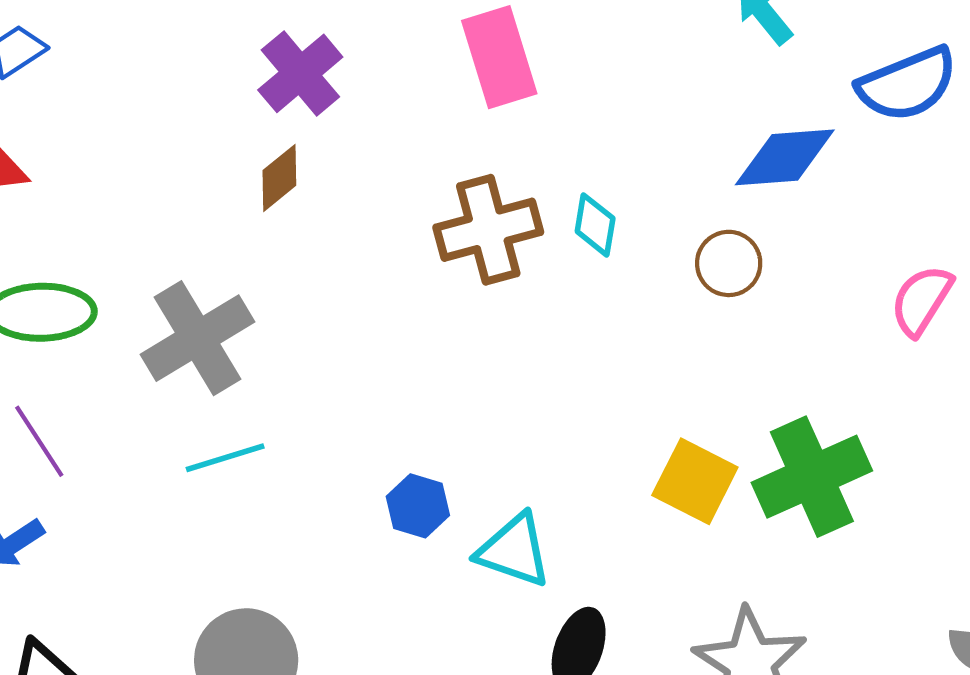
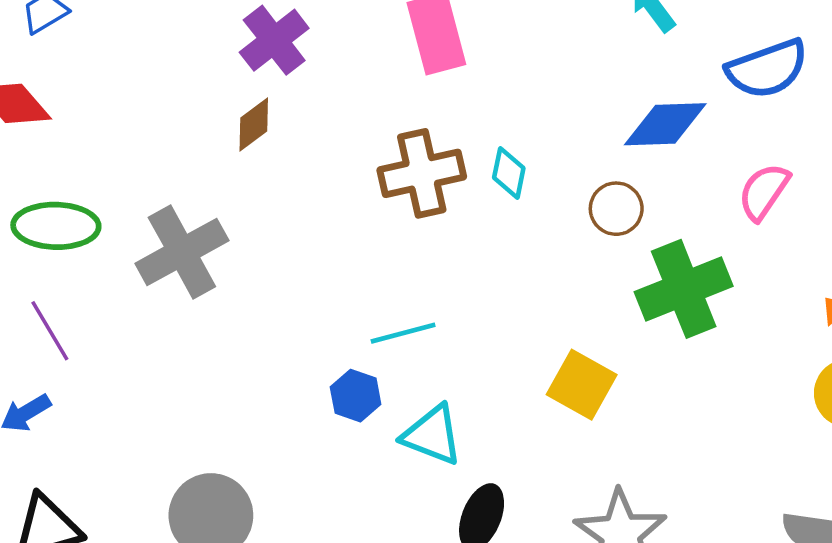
pink semicircle: (921, 300) -> (764, 192), moved
cyan line: (225, 458) -> (403, 333), moved
green cross: (812, 477) -> (684, 289), moved

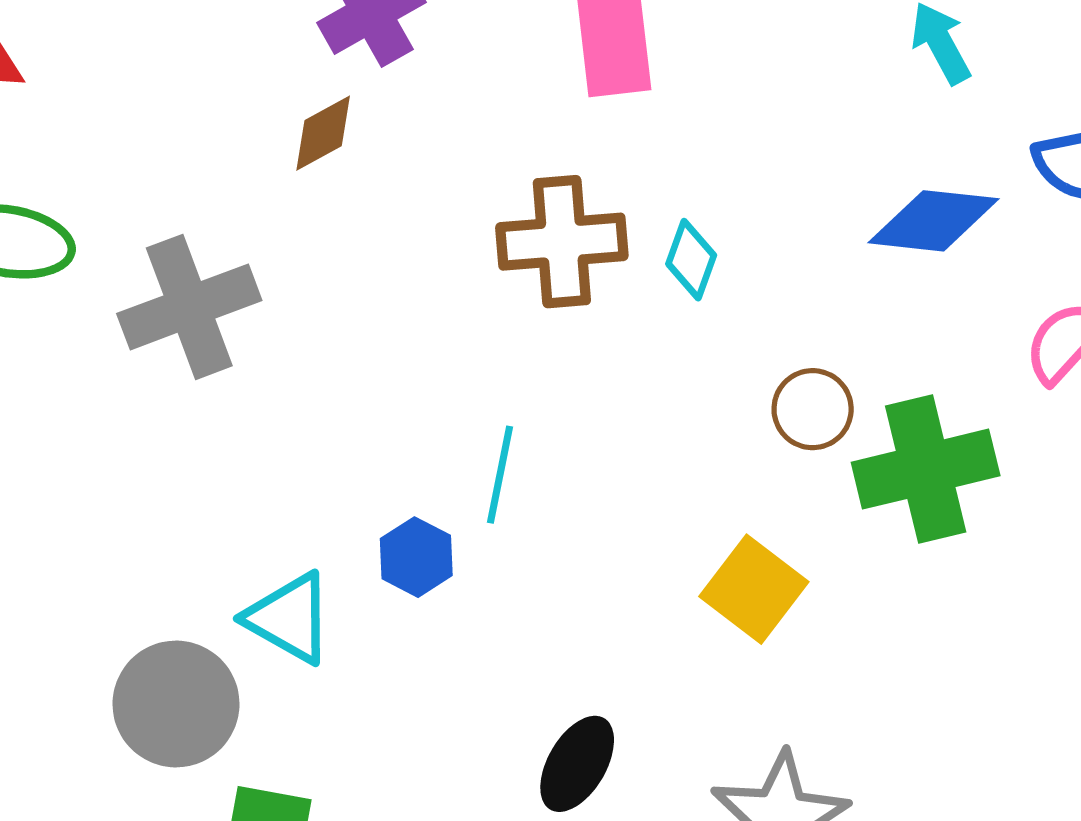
brown circle: (616, 209) -> (813, 409), moved
cyan line: (403, 333) -> (500, 475), turned -72
cyan triangle: (432, 435) -> (289, 618), moved

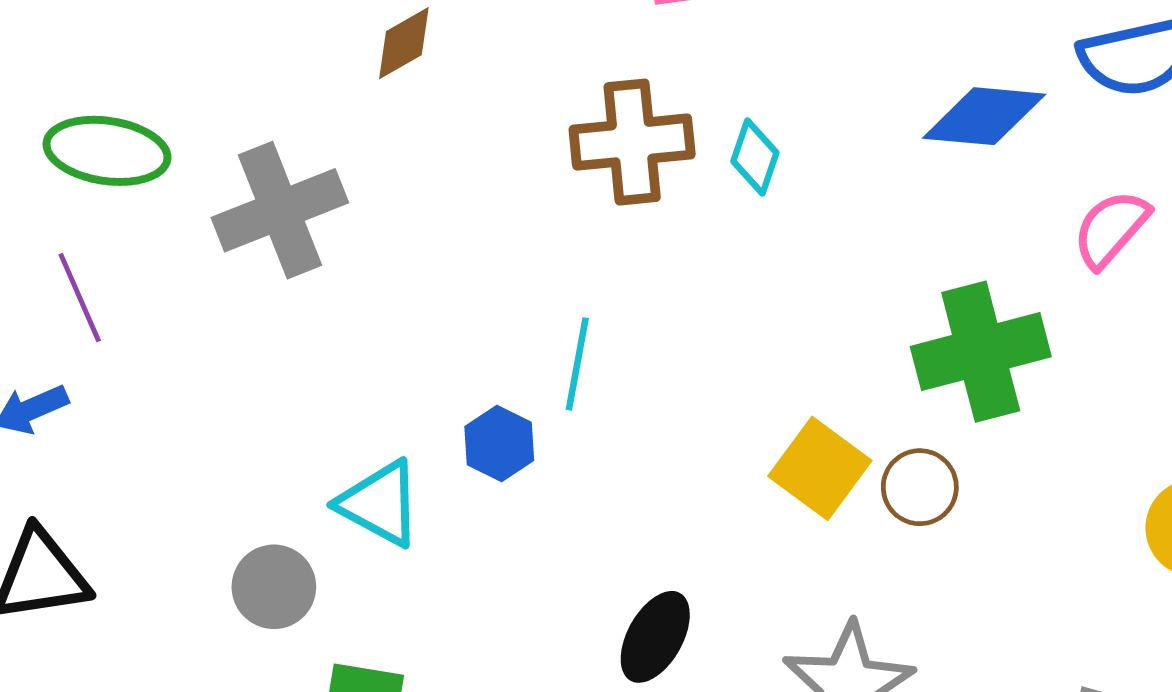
brown circle: (813, 409) -> (920, 487), moved
gray circle: (176, 704) -> (274, 587), size x0.7

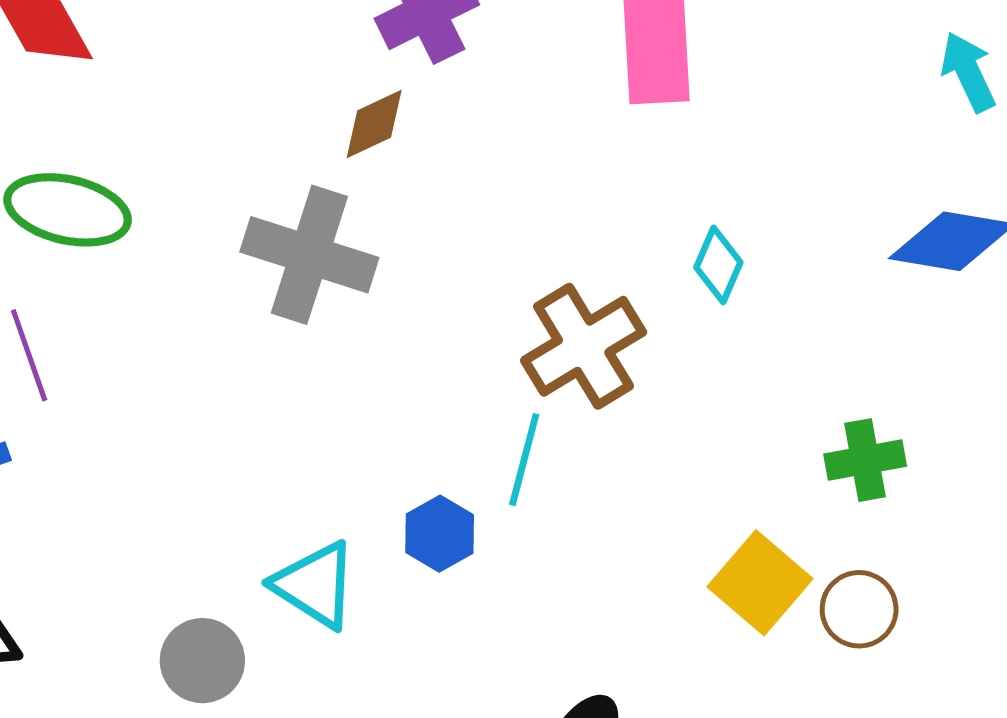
brown cross: (632, 142) -> (584, 346), moved, turned -30
gray cross: (280, 210) -> (309, 255), moved, turned 35
green cross: (981, 352) -> (865, 460), moved, size x0.6

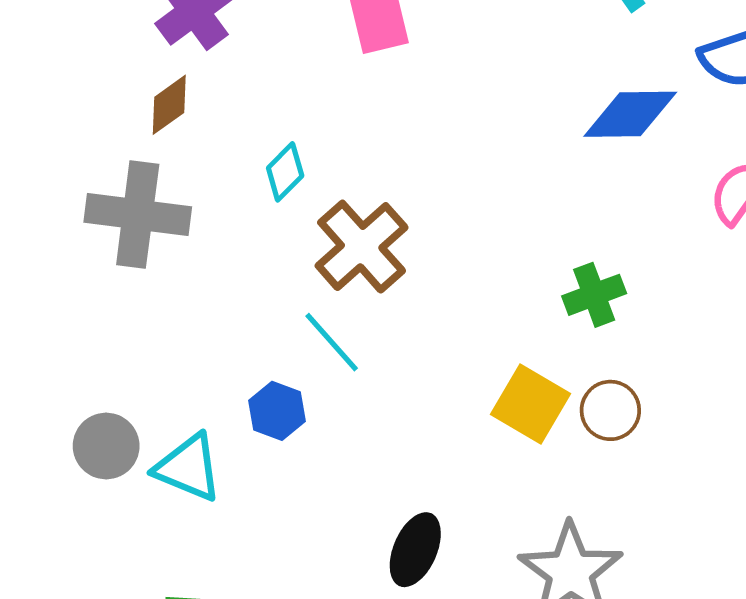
cyan diamond: (718, 265) -> (285, 172), moved, turned 32
cyan line: (524, 460) -> (332, 342), turned -46
gray circle: (202, 661) -> (106, 446), moved

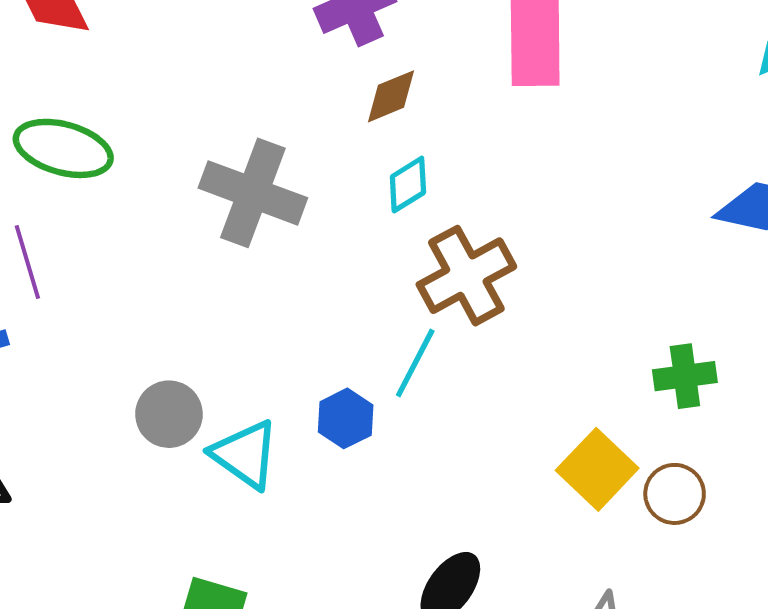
brown diamond: (169, 105) -> (391, 96), moved
cyan line: (332, 342) -> (415, 363), turned 56

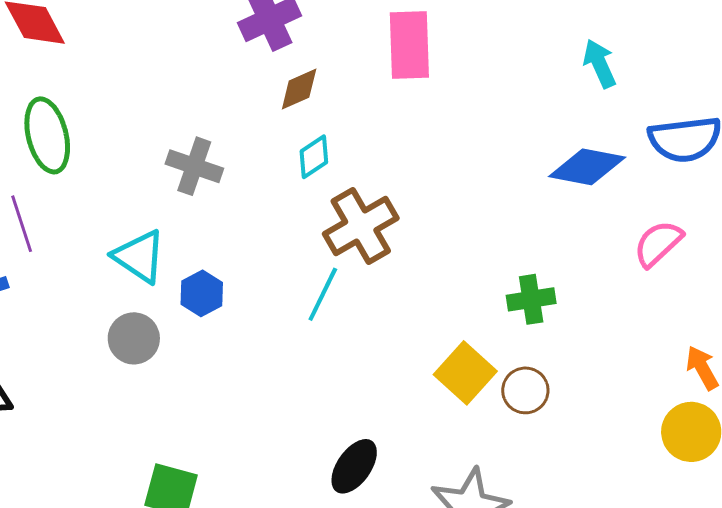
green ellipse: (63, 148) -> (47, 135), turned 62
gray cross: (253, 193) -> (194, 166), size x0.7
blue hexagon: (346, 418) -> (202, 293), moved
cyan triangle: (245, 454) -> (139, 256), moved

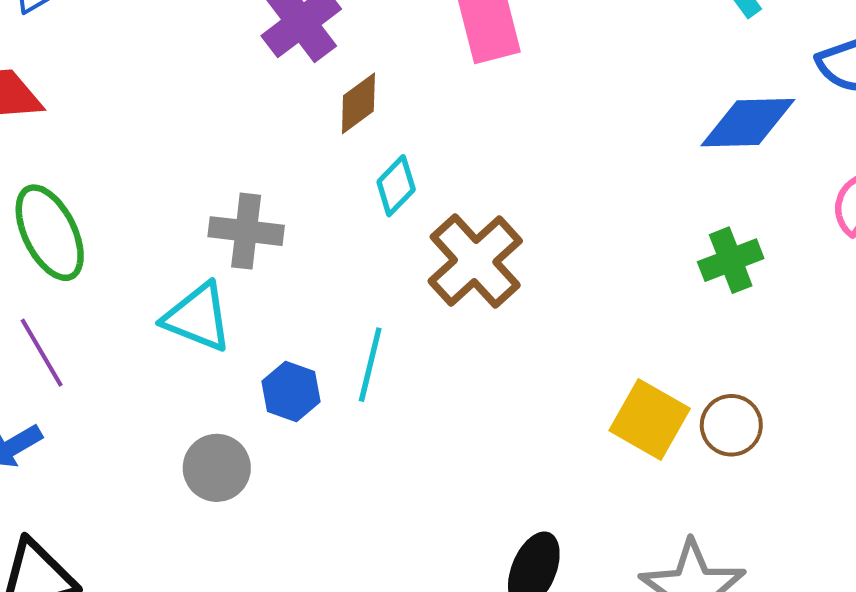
cyan triangle: (139, 256) -> (198, 317), moved
cyan line: (323, 294) -> (370, 365), moved
green cross: (531, 299) -> (731, 260), moved

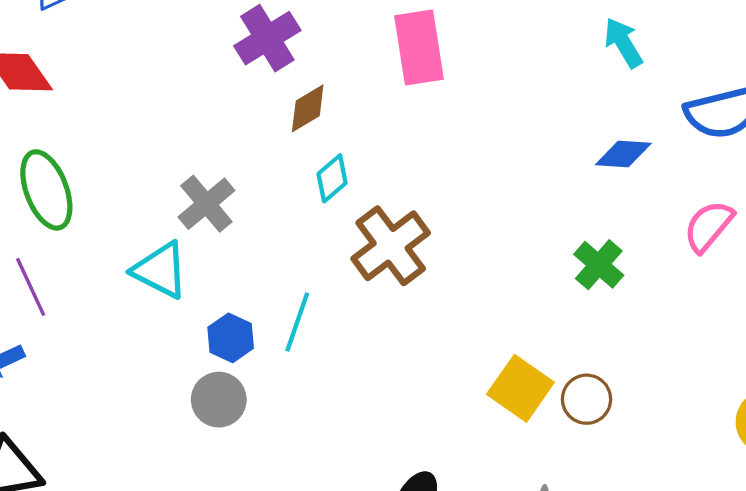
blue diamond: (748, 123) -> (623, 154), size x0.7
gray cross: (246, 231) -> (206, 204), turned 38
green cross: (731, 260) -> (599, 265), turned -33
gray circle: (217, 468) -> (219, 400), moved

